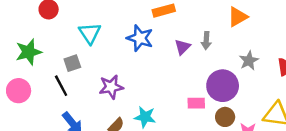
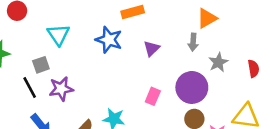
gray arrow: (206, 41) -> (193, 42), moved
purple star: (111, 87) -> (61, 89), moved
pink rectangle: (196, 103) -> (153, 96), moved, turned -66

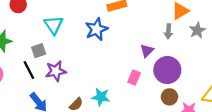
blue star: (109, 40) -> (97, 29), turned 30
purple triangle: (152, 48) -> (147, 51), moved
gray star: (218, 62) -> (197, 30), moved

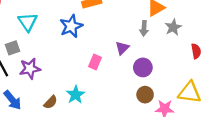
purple circle: (167, 70) -> (143, 67), size x0.7
pink rectangle: (134, 78) -> (95, 62), moved
cyan star: (101, 97) -> (76, 95), turned 30

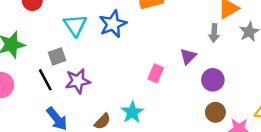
blue star: (71, 26) -> (113, 24), moved

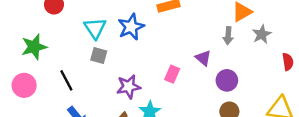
gray square: (57, 56) -> (99, 55), moved, turned 35
purple triangle: (188, 56) -> (203, 58), turned -35
purple star: (78, 81) -> (129, 87), moved

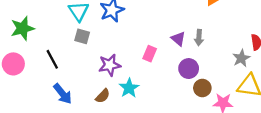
gray star: (262, 34) -> (241, 58), moved
gray arrow: (228, 36) -> (199, 38), moved
purple circle: (227, 80) -> (189, 69), moved

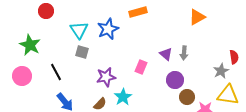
green star: (22, 28) -> (30, 45), turned -30

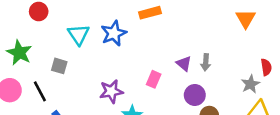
orange triangle: (197, 17) -> (246, 19), moved, turned -30
gray square: (82, 52) -> (59, 66), moved
black line: (56, 72) -> (40, 91), moved

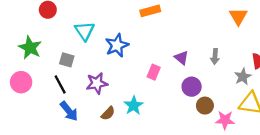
blue star: (114, 33) -> (117, 45), moved
gray arrow: (206, 62) -> (215, 57), moved
black line: (40, 91) -> (60, 84), moved
purple star: (111, 91) -> (97, 83), moved

